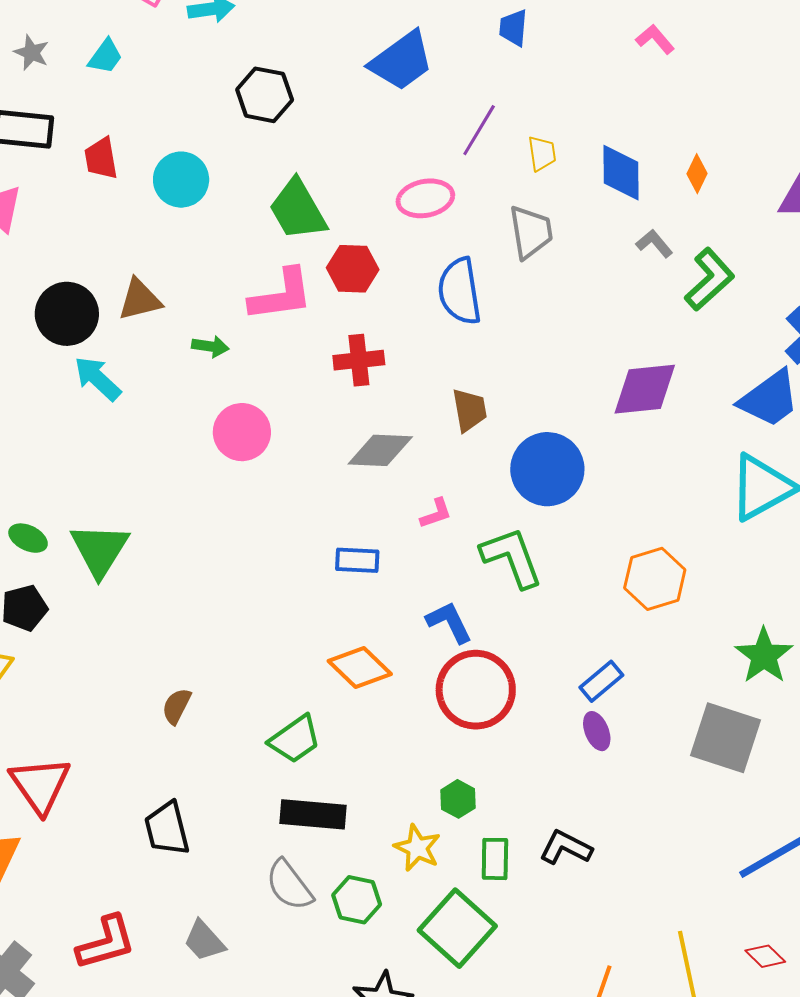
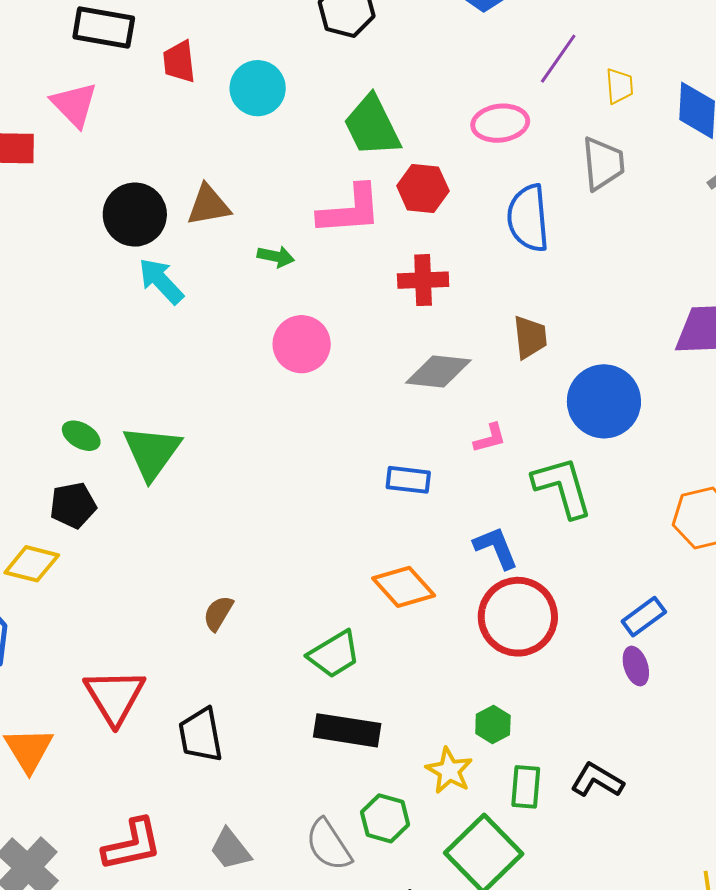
red triangle: (40, 785) -> (115, 697), moved
gray semicircle: (289, 885) -> (329, 845), moved

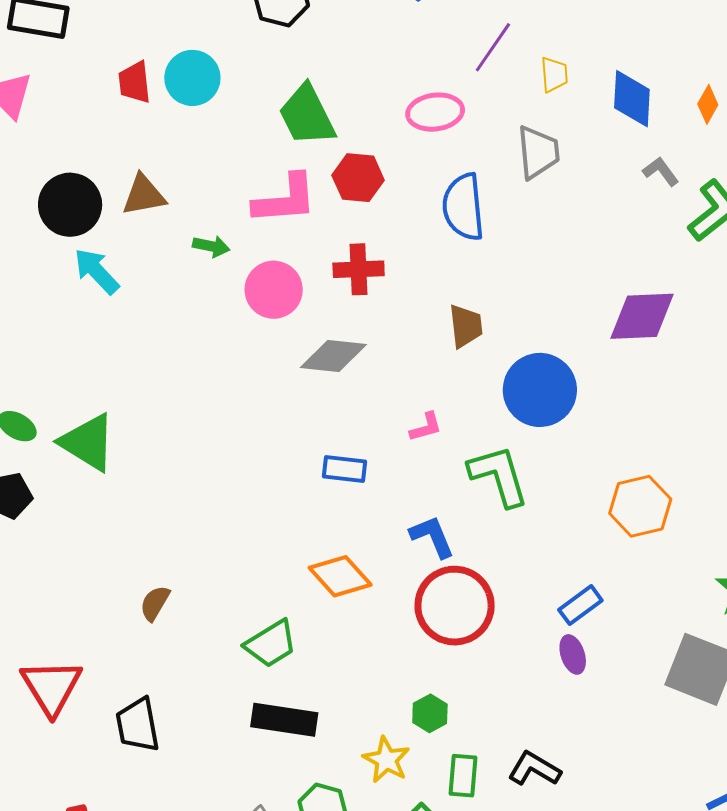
red trapezoid: (179, 62) -> (135, 82), moved
pink circle: (302, 344) -> (274, 290), moved
gray diamond: (438, 372) -> (333, 356), moved
green triangle: (152, 452) -> (88, 442), turned -34

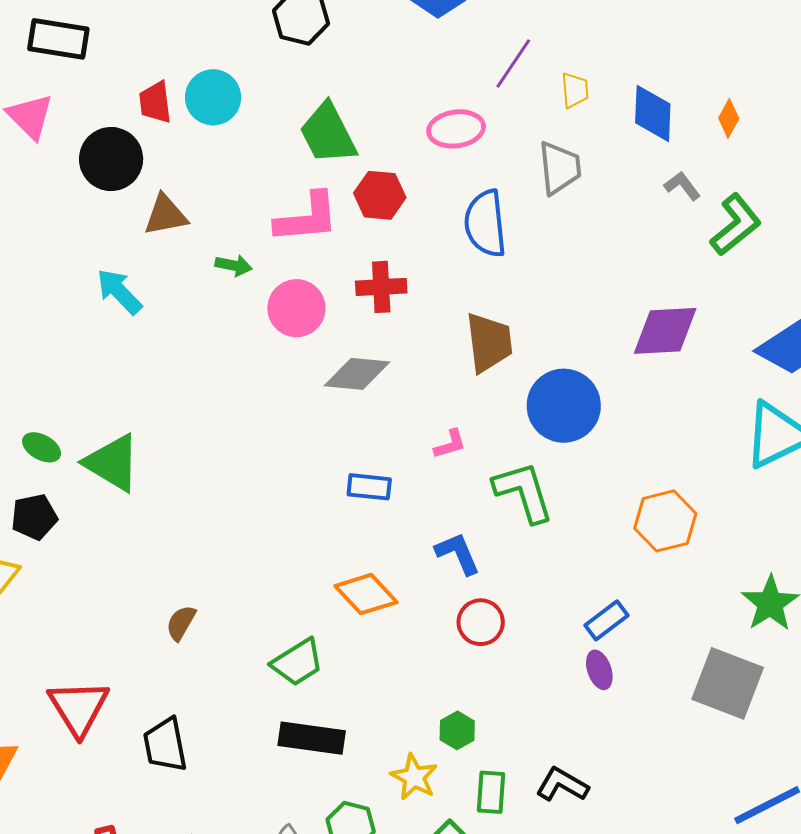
black circle: (70, 205) -> (111, 159), moved
brown trapezoid: (466, 326) -> (489, 343), size x1.4
red circle: (455, 606) -> (481, 622), size x0.6

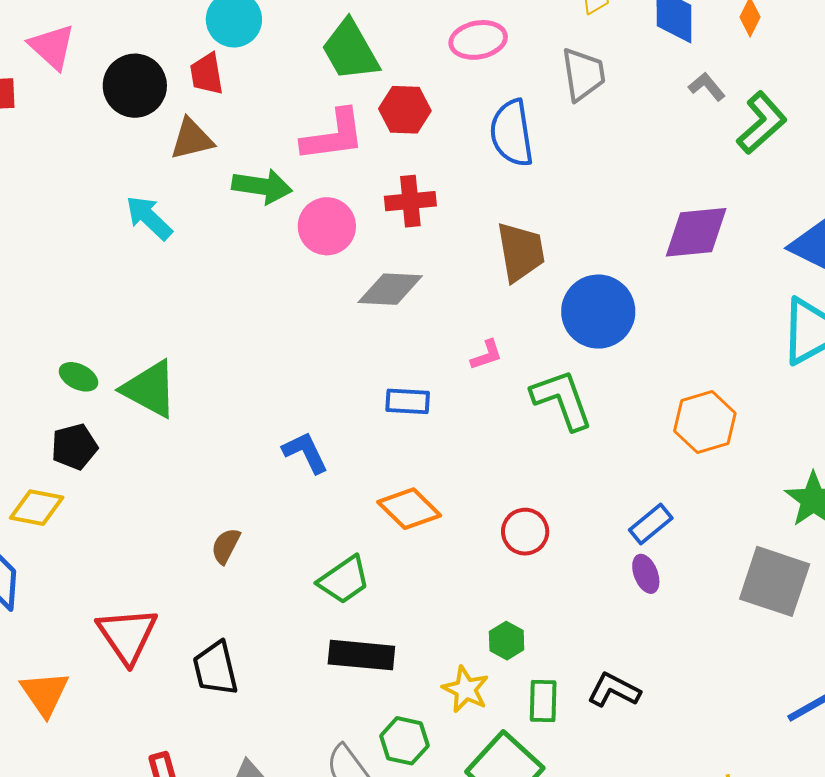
red trapezoid: (155, 102) -> (207, 74), moved
green arrow: (234, 265) -> (262, 186), size x1.6
blue L-shape: (458, 553) -> (305, 452), moved

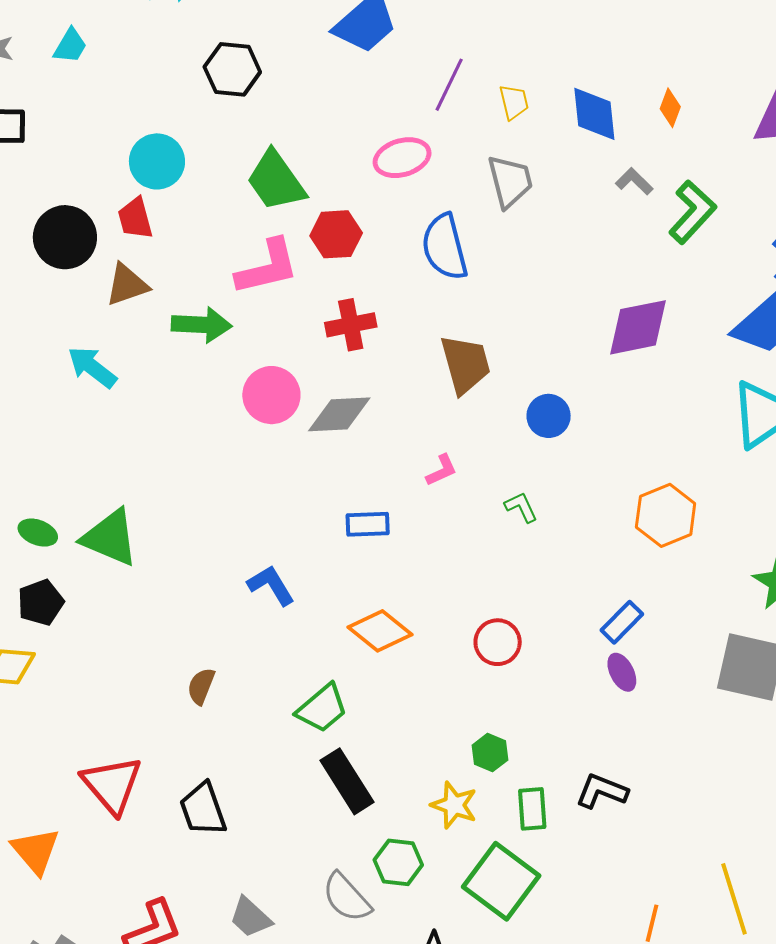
pink circle: (327, 226) -> (271, 395), moved
blue circle: (598, 312) -> (549, 416), size x0.6
green L-shape: (562, 400) -> (521, 507), size x0.5
black rectangle: (361, 655) -> (347, 781), turned 58

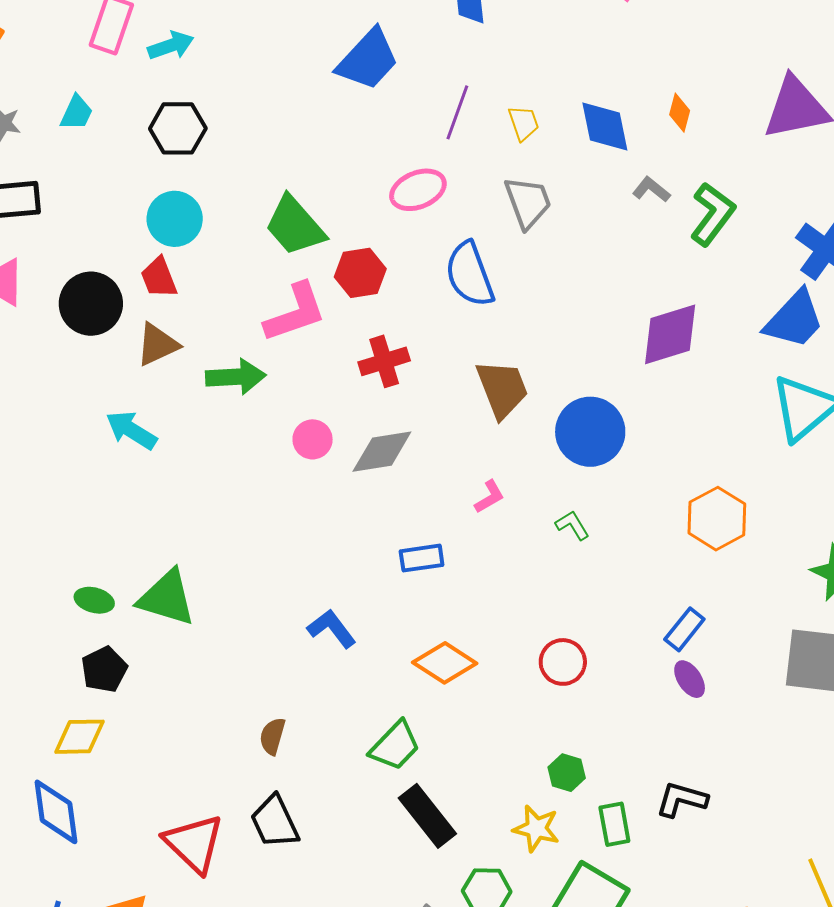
black hexagon: (232, 69) -> (178, 128), moved
pink circle: (271, 395) -> (313, 439), size x0.7
blue circle: (549, 416) -> (590, 432), size x1.6
black trapezoid: (203, 809) -> (275, 822), moved

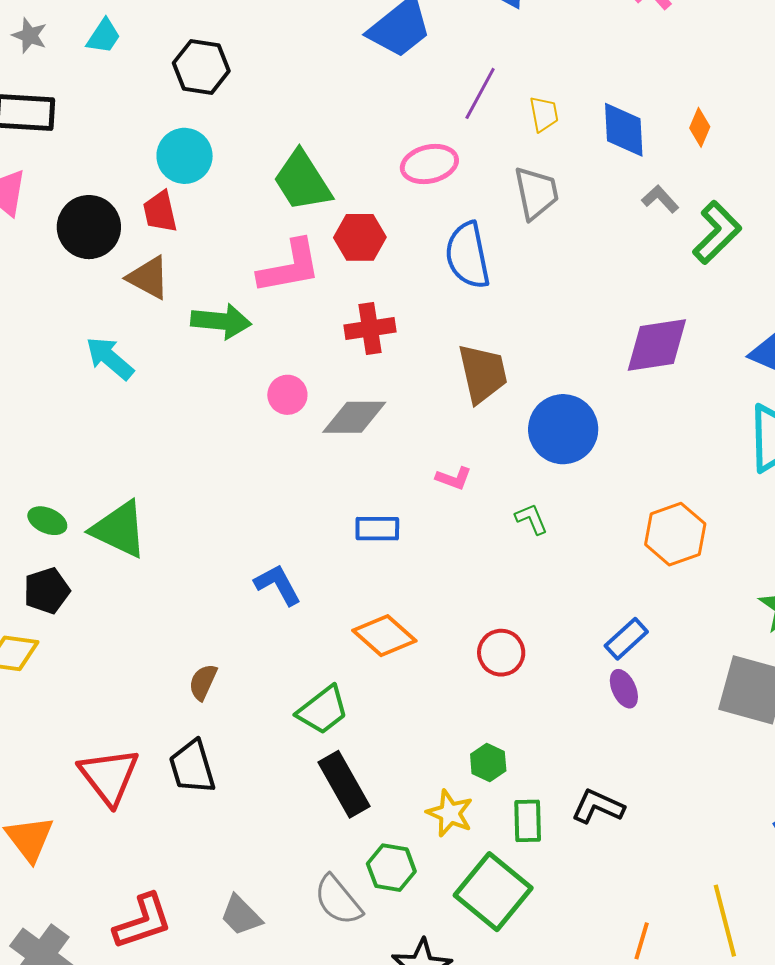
brown triangle: (157, 345) -> (148, 278), turned 45
pink L-shape: (489, 497) -> (454, 478), turned 42

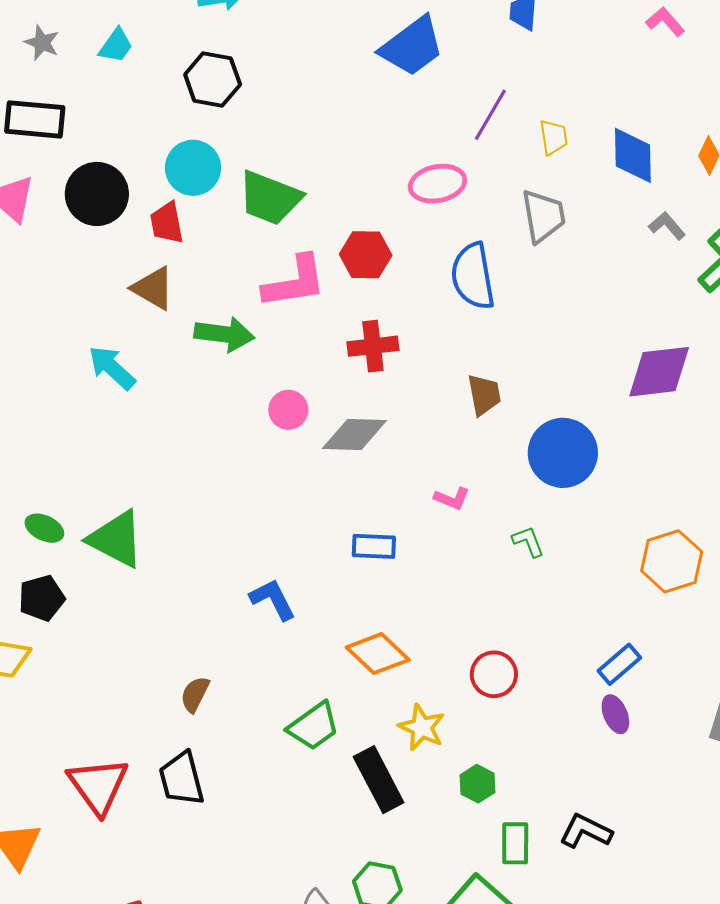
green trapezoid: (302, 181) -> (270, 198), moved, turned -38
black circle: (89, 227) -> (97, 194), moved
brown trapezoid: (483, 373) -> (484, 395), size x0.7
black rectangle: (344, 784) -> (379, 780), moved
yellow star: (450, 813) -> (422, 727), moved

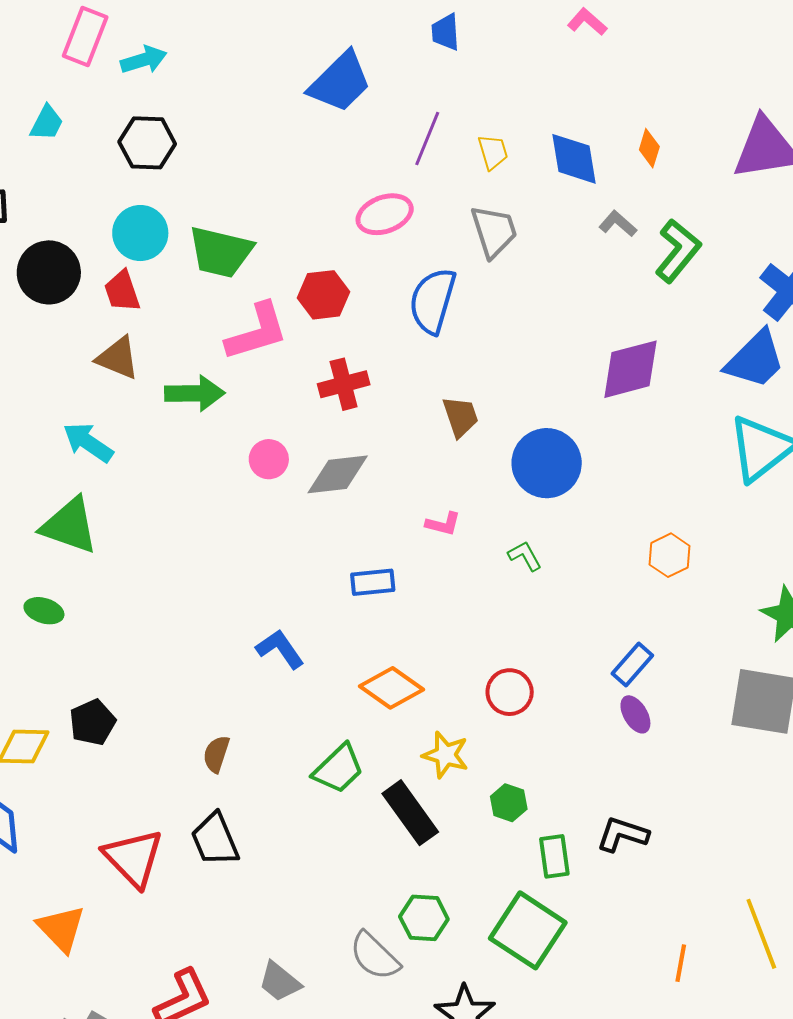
blue semicircle: (473, 276) -> (433, 301), turned 34
green triangle: (116, 539) -> (69, 526), moved
orange hexagon: (672, 561) -> (670, 555), size x0.7
black pentagon: (42, 598) -> (92, 722), moved

